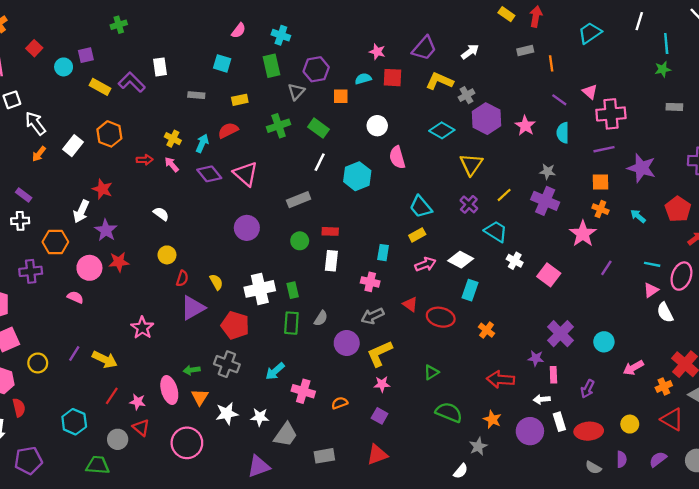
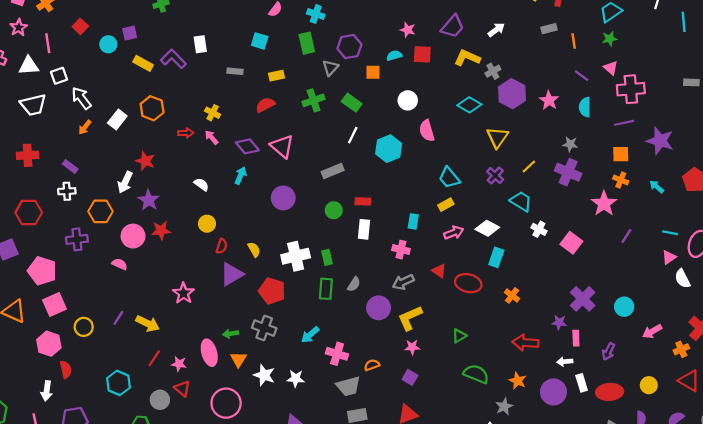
green star: (663, 69) -> (610, 39), moved
cyan arrow: (202, 143) -> (241, 176), moved
white star: (227, 413) -> (264, 375), turned 30
gray trapezoid: (286, 435) -> (348, 386), moved, turned 40

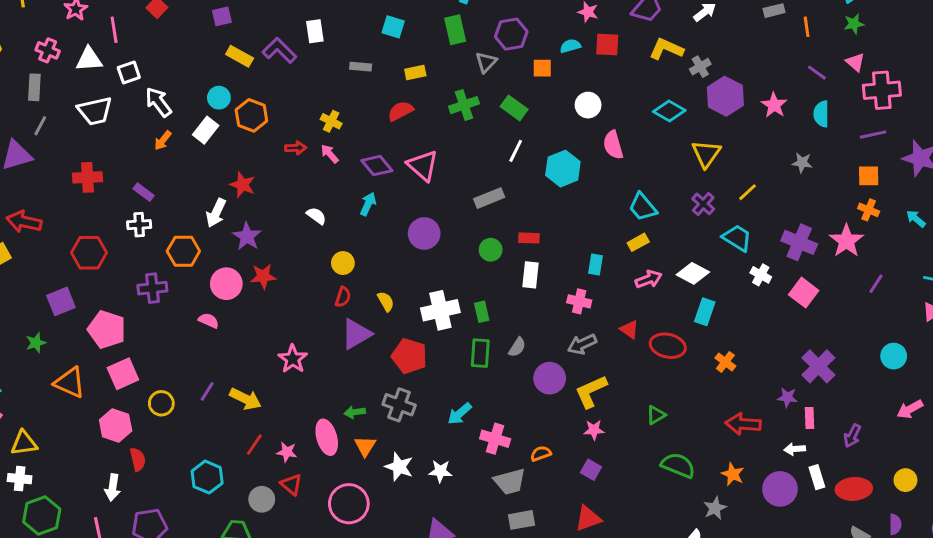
cyan circle: (108, 44) -> (219, 98), moved
purple cross: (568, 172) -> (799, 242), moved
yellow circle: (207, 224) -> (343, 263), moved
cyan circle: (624, 307) -> (894, 356), moved

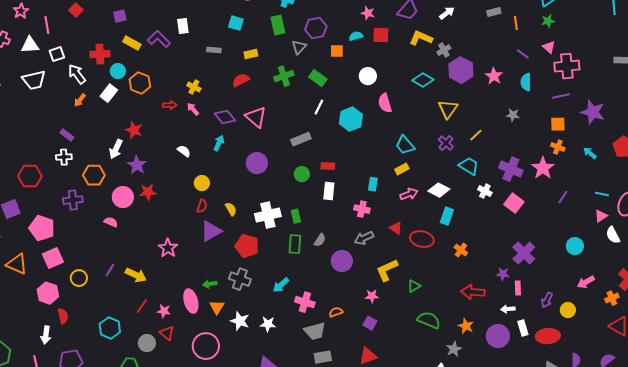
red cross: (87, 177) -> (100, 54), moved
yellow L-shape: (591, 391) -> (387, 270), moved
yellow circle: (905, 480) -> (568, 310), moved

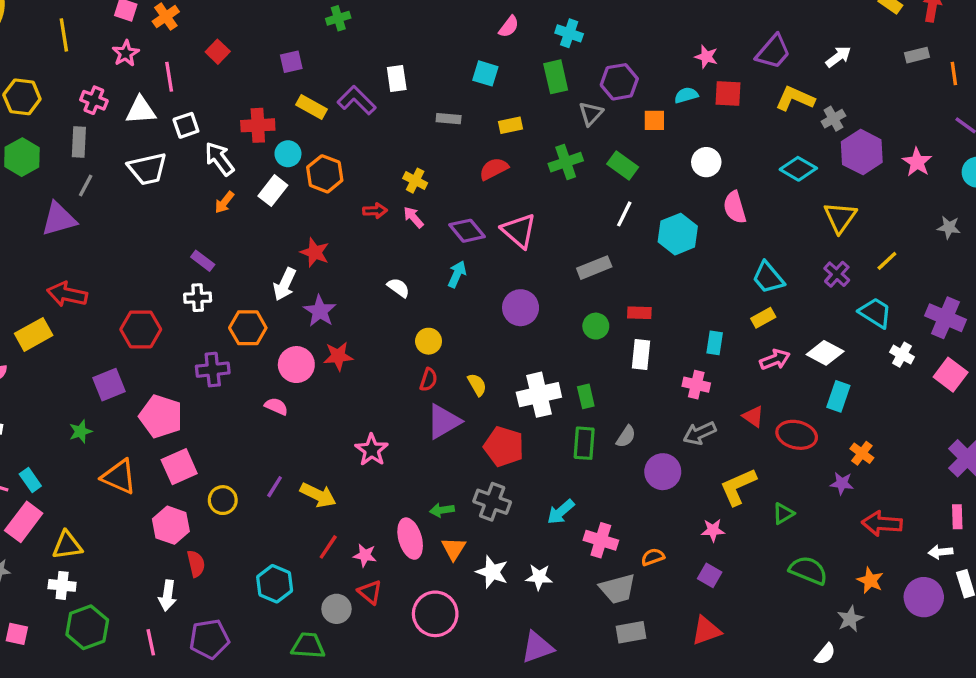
purple star: (503, 274) -> (842, 483), moved

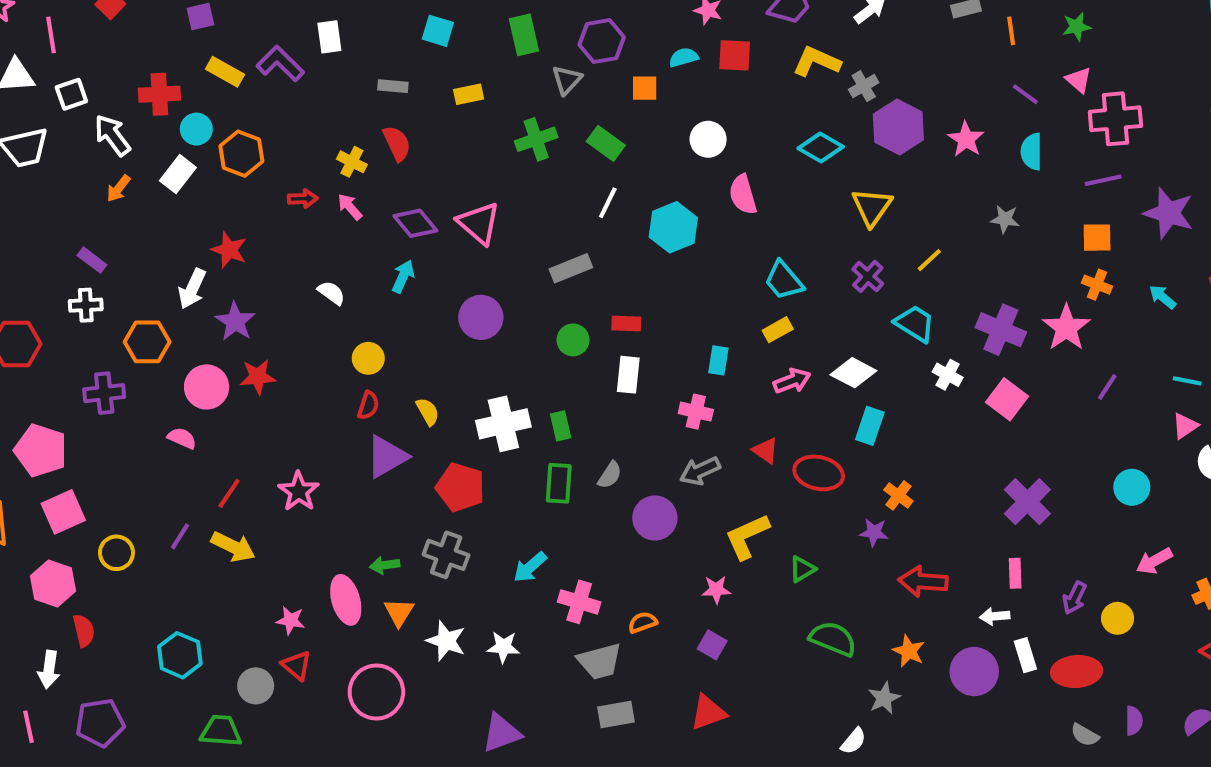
red semicircle: (494, 169) -> (397, 143), moved, turned 92
red line: (328, 547) -> (229, 493), moved

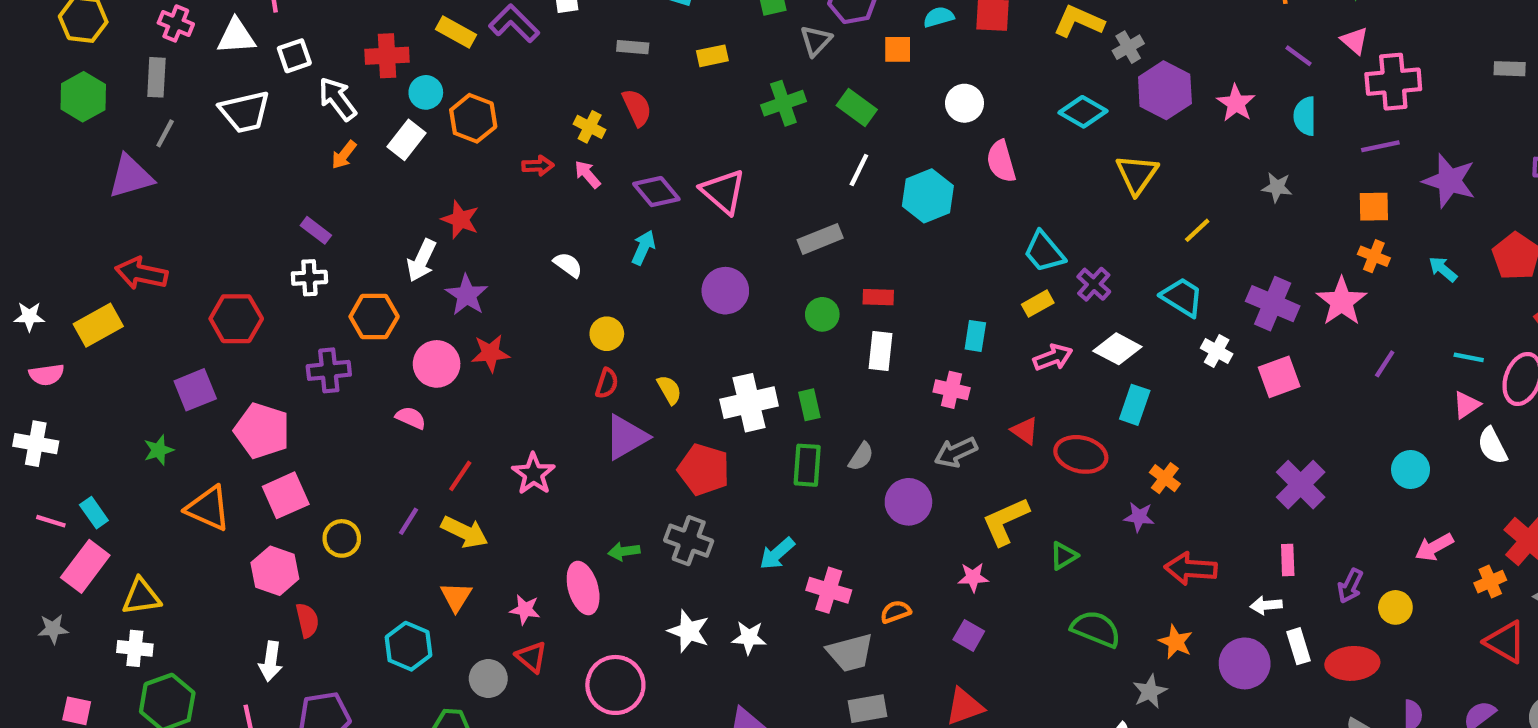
purple cross: (868, 276) -> (1094, 284), moved
pink square: (1007, 399) -> (1279, 377), turned 33
orange triangle: (399, 612) -> (456, 597), moved

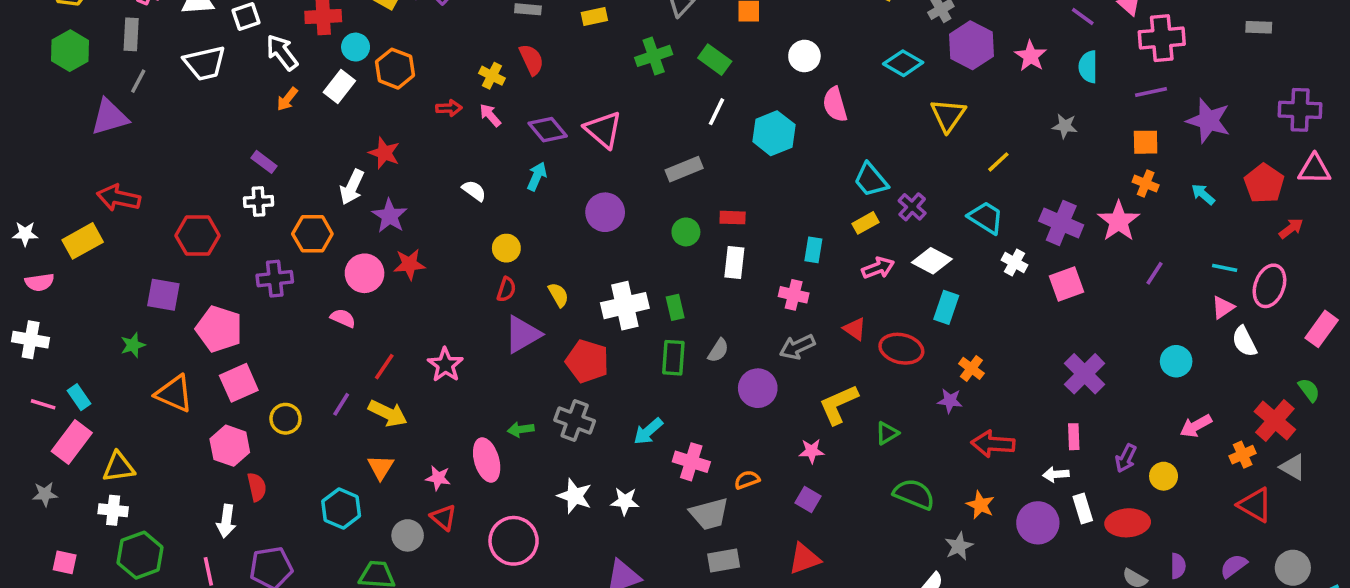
purple square: (195, 390) -> (163, 295), turned 32

